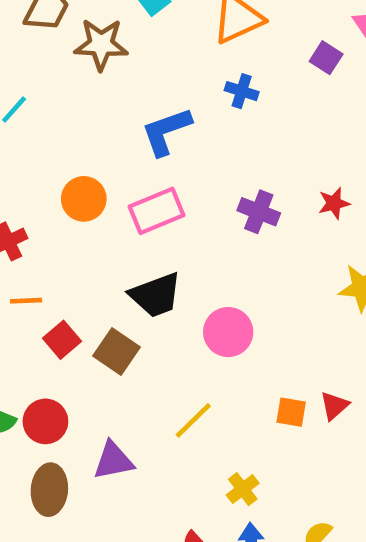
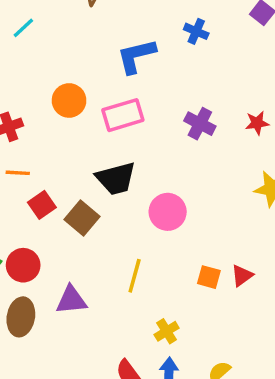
yellow line: (193, 420) -> (135, 276), turned -36

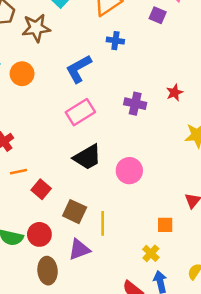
orange circle: (69, 100) -> (22, 74), moved
brown square: (82, 218) -> (75, 212), moved
yellow line: (135, 276) -> (103, 223), moved
orange square: (209, 277) -> (165, 225), moved

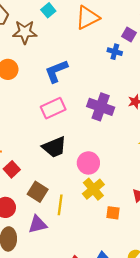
blue cross: (115, 41) -> (115, 52), moved
purple cross: (135, 104) -> (101, 107), size x1.4
yellow cross: (151, 253) -> (93, 189), moved, size x1.5

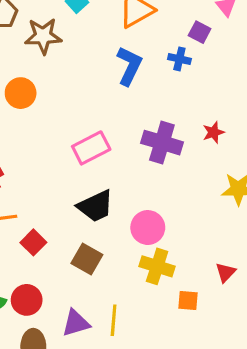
blue L-shape: (56, 71) -> (129, 66), moved, turned 140
yellow cross: (93, 189) -> (157, 266), turned -30
brown square: (38, 192) -> (87, 259), moved
yellow line: (60, 205) -> (114, 320), moved

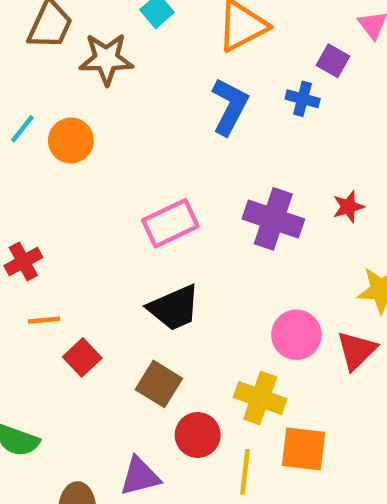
pink circle: (148, 228) -> (296, 335), moved
red triangle: (226, 272) -> (357, 351), moved, size x1.4
red circle: (27, 300) -> (198, 435), moved
orange square: (188, 300) -> (303, 449), size x1.5
yellow line: (114, 320) -> (245, 472), moved

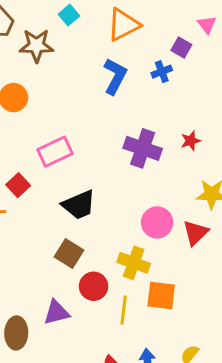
blue cross: (303, 99) -> (162, 72), turned -36
pink rectangle: (170, 223) -> (55, 152), moved
red square: (82, 357) -> (18, 185), moved

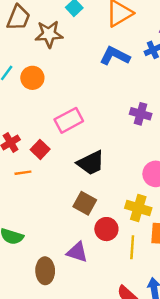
blue L-shape: (115, 76) -> (115, 56), turned -88
purple cross: (143, 148) -> (141, 114), size x0.7
purple triangle: (56, 312) -> (77, 252), turned 35

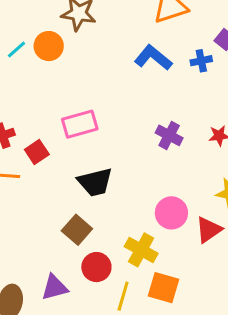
orange circle: (32, 78) -> (49, 46), moved
purple triangle: (77, 252) -> (55, 287), turned -45

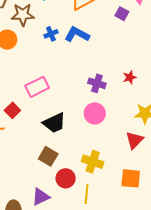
blue cross: (201, 61) -> (51, 34), moved
pink circle: (171, 213) -> (95, 113), moved
orange square: (164, 288) -> (131, 178), moved

